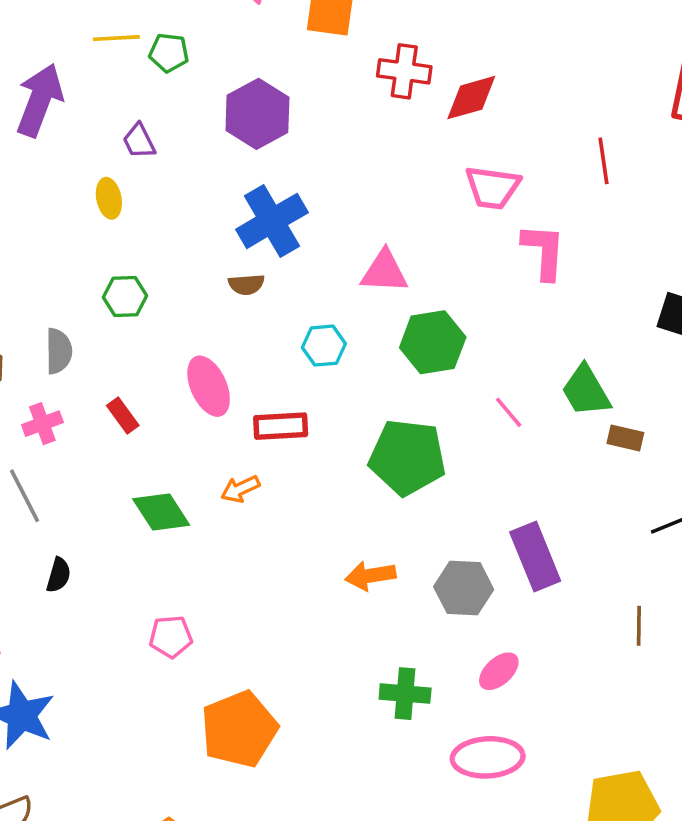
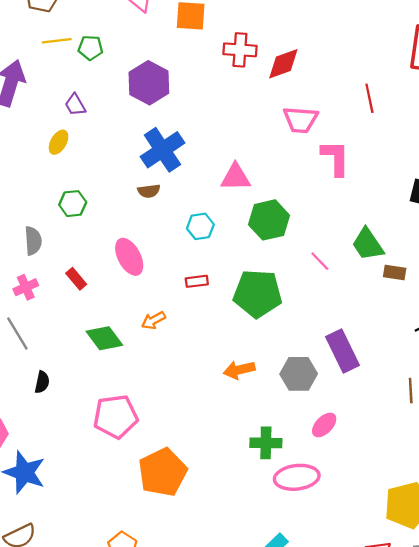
yellow ellipse: (109, 198) -> (59, 142), turned 45
red rectangle: (281, 426) -> (197, 281), moved, size x0.7
pink pentagon: (171, 637) -> (116, 417), size x1.6
pink ellipse: (488, 757) -> (297, 477), moved

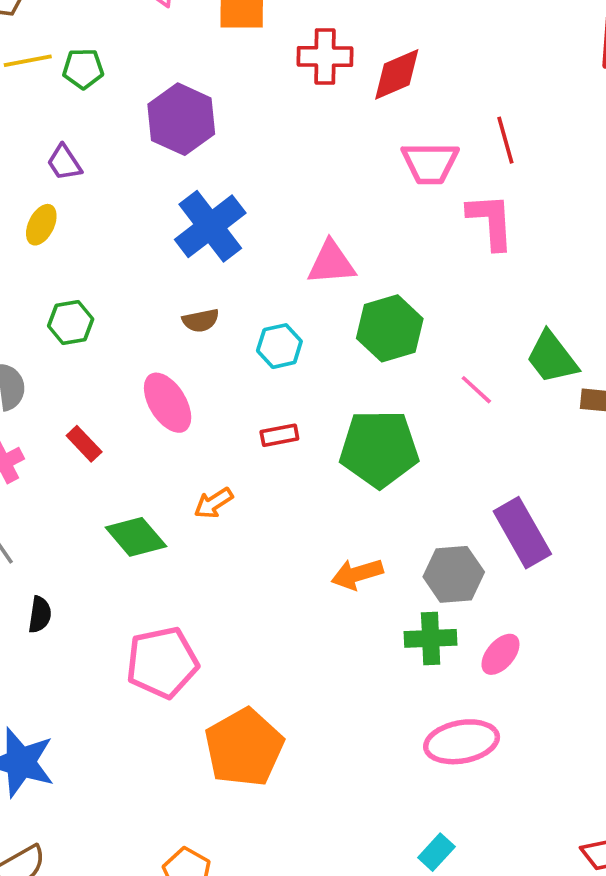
red line: (369, 98) -> (505, 140), moved
brown semicircle: (149, 191) -> (201, 321), moved
green cross: (266, 443) -> (431, 638), moved

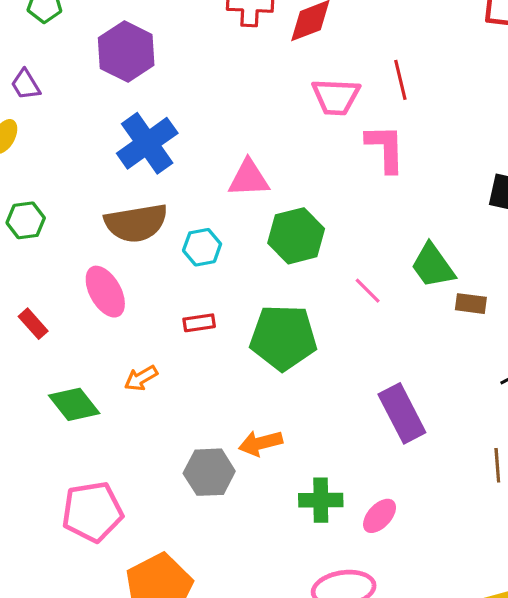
brown semicircle: (201, 321) -> (136, 223), size x2.0
gray hexagon: (454, 574) -> (209, 472), moved

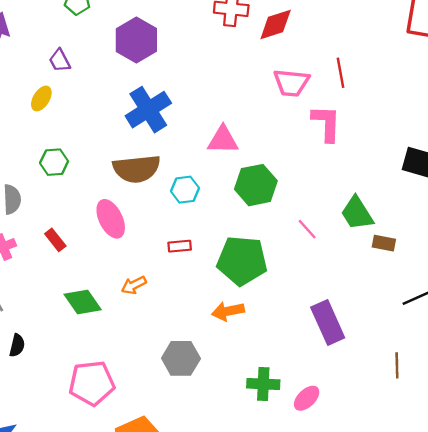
orange arrow: (261, 443) -> (228, 311), moved

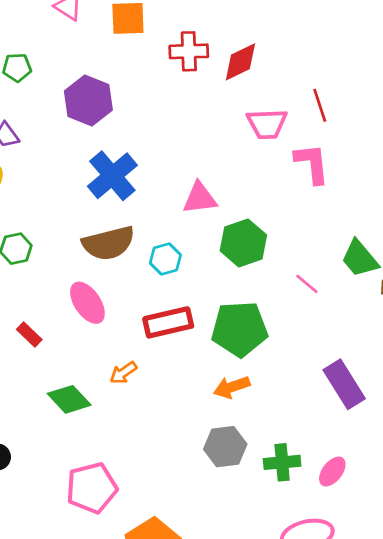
red rectangle: (180, 246) -> (168, 322), size x1.8
gray hexagon: (181, 358) -> (225, 447), moved

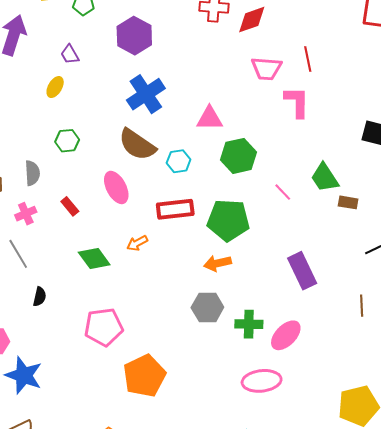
brown semicircle: (109, 243) -> (137, 145), turned 42
pink ellipse: (332, 472) -> (286, 335), size x1.4

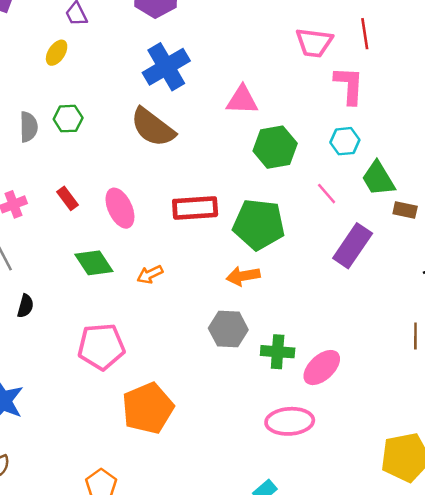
cyan hexagon: (179, 161) -> (345, 141), moved
gray semicircle: (32, 173) -> (29, 127), moved
pink ellipse: (116, 187) -> (120, 208), moved
orange arrow: (137, 243) -> (150, 274), moved
purple rectangle: (302, 271) -> (353, 246), moved, turned 57

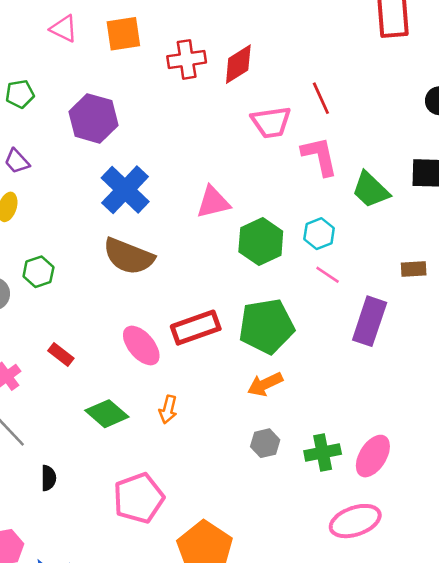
cyan hexagon: (345, 141) -> (319, 234), moved
green trapezoid: (378, 179) -> (371, 190), moved
pink ellipse: (120, 208) -> (141, 345), moved
orange arrow: (150, 274) -> (168, 409), turned -35
gray hexagon: (228, 329) -> (265, 443), size x0.7

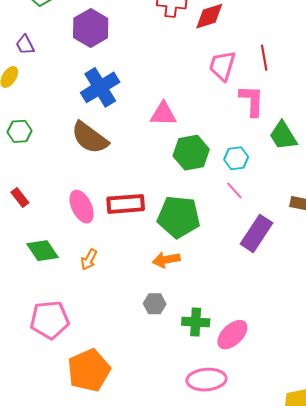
pink trapezoid: (271, 122) -> (222, 66), turned 100

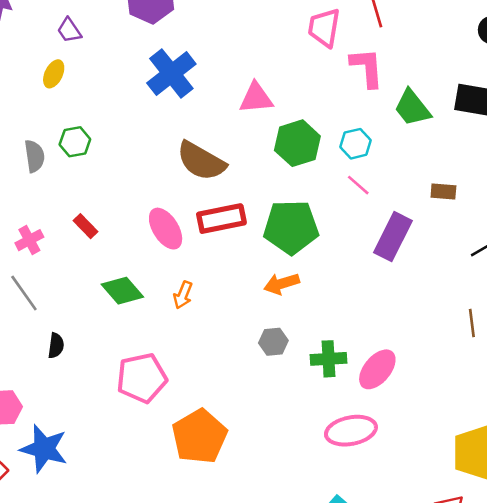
brown semicircle: (90, 138) -> (201, 161), moved

